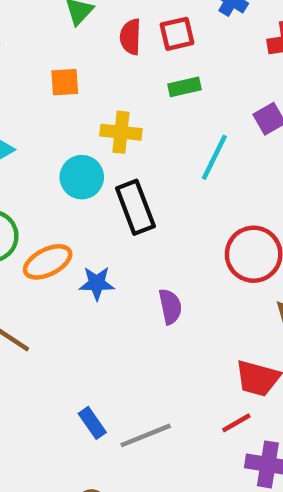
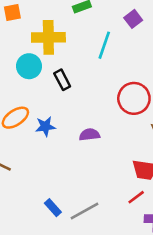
yellow cross: (121, 132) -> (48, 37), size x1.4
black rectangle: (135, 207) -> (62, 80), size x0.7
purple semicircle: (170, 306) -> (89, 135), turned -78

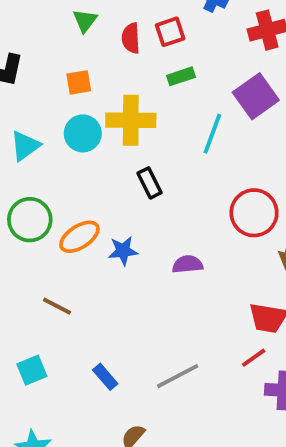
purple square: (133, 19) -> (256, 96), size x1.6
cyan circle: (29, 66) -> (83, 133), moved
blue rectangle: (53, 208) -> (105, 377), moved

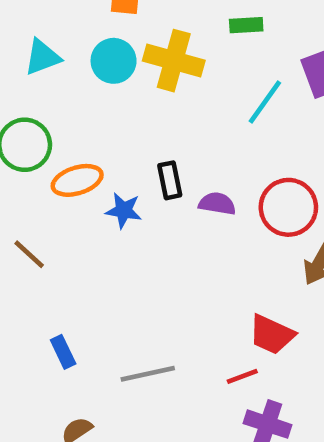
black rectangle: (149, 183) -> (170, 180), moved
purple semicircle: (188, 264) -> (217, 204), moved

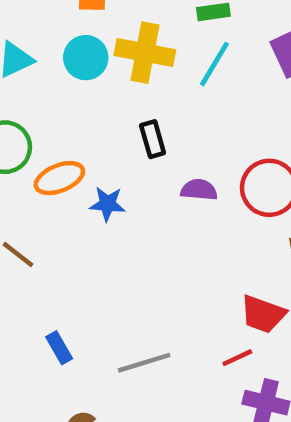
cyan line: (265, 102) -> (214, 64), moved
black rectangle: (170, 180) -> (153, 139), moved

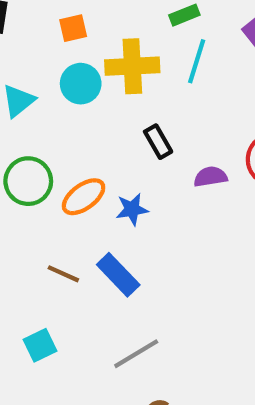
blue rectangle: (59, 348) -> (118, 275), moved, size x1.5
gray line: (144, 363) -> (136, 354), moved

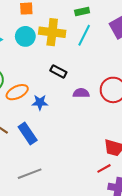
black rectangle: (158, 142) -> (58, 71), turned -42

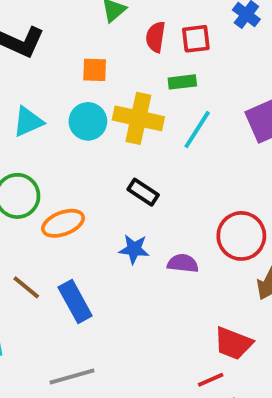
green rectangle: (82, 12) -> (182, 82), moved
purple semicircle: (81, 93) -> (183, 263), moved
blue star: (40, 102) -> (134, 249), moved

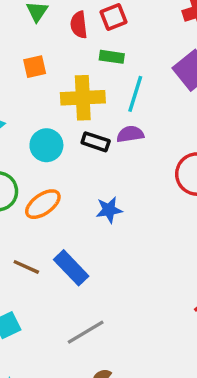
green rectangle: (182, 82) -> (112, 57), turned 30
cyan circle: (88, 121) -> (46, 145), moved
black rectangle: (143, 192) -> (96, 142), moved
purple semicircle: (183, 263) -> (130, 134), moved

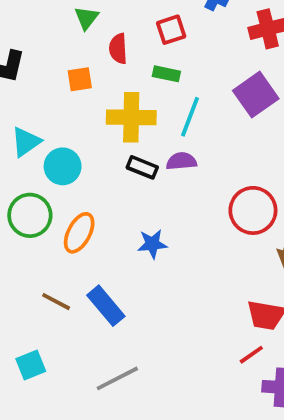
red semicircle: (79, 25) -> (118, 49), moved
cyan circle: (46, 145) -> (63, 166), moved
orange ellipse: (43, 204) -> (79, 233), turned -30

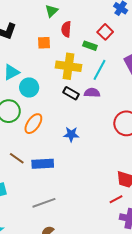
red square: (171, 30) -> (105, 32), moved, turned -35
blue rectangle: (106, 306) -> (43, 164), turned -60

